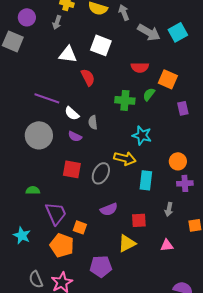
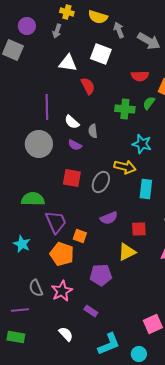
gray arrow: (124, 12) -> (119, 30), moved
purple line: (47, 98) -> (47, 107), turned 70
green semicircle: (33, 190) -> (33, 199), size x1.6

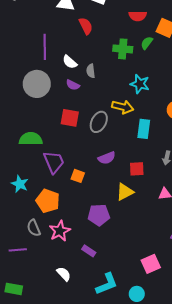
orange pentagon: (62, 254) -> (48, 201), moved
green rectangle: (16, 337) -> (14, 289), moved

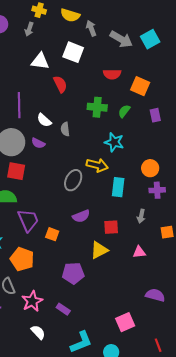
green semicircle: (147, 43) -> (124, 111), moved
purple semicircle: (73, 85) -> (38, 143), moved
red square: (70, 118) -> (16, 171), moved
pink star: (60, 231) -> (32, 301), moved

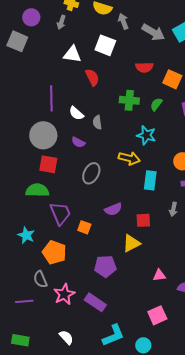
purple semicircle: (38, 143) -> (78, 142), moved
gray ellipse: (73, 180) -> (91, 173), moved
pink triangle: (139, 252) -> (159, 275), moved
purple rectangle: (63, 309) -> (95, 302), size x1.5
white semicircle: (38, 332) -> (66, 337), moved

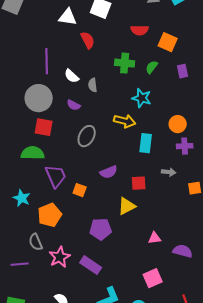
gray arrow: (173, 209) -> (169, 172), turned -96
orange pentagon: (54, 252) -> (50, 215), turned 30

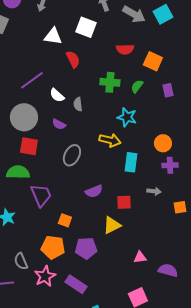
purple line: (47, 61) -> (32, 80), turned 55
orange square: (80, 190) -> (65, 220), moved
orange pentagon: (50, 215) -> (53, 247), moved, turned 30

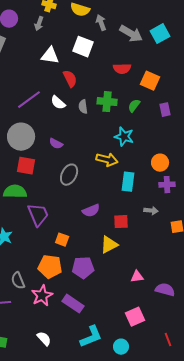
white semicircle: (57, 95) -> (58, 103), moved
gray semicircle: (78, 104) -> (83, 107), moved

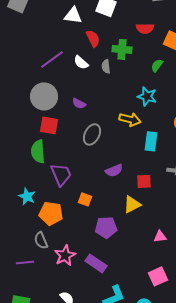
green cross: (107, 102) -> (122, 49), moved
green semicircle: (15, 192) -> (38, 151), turned -95
orange pentagon: (50, 267) -> (51, 213), moved

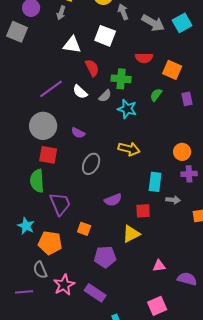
gray semicircle: (106, 66) -> (105, 96), turned -128
cyan star: (147, 96) -> (127, 109), moved
cyan rectangle: (151, 141) -> (155, 182), moved

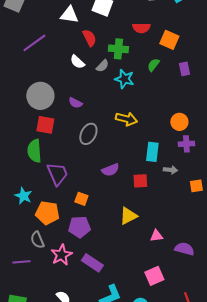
purple line: (51, 89) -> (34, 43), moved
yellow triangle: (131, 234) -> (128, 216), moved
purple pentagon: (105, 257) -> (79, 227), moved

